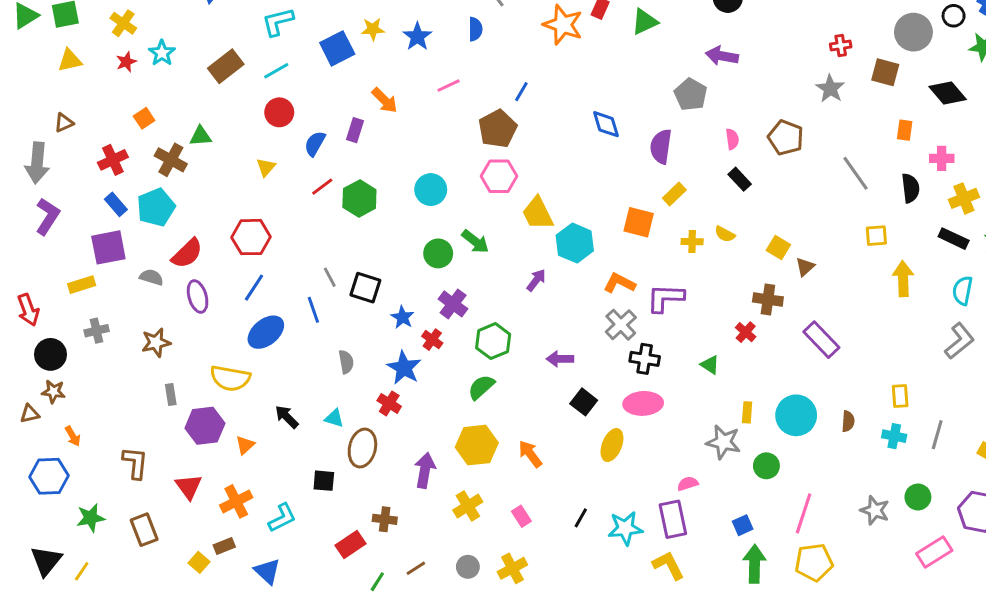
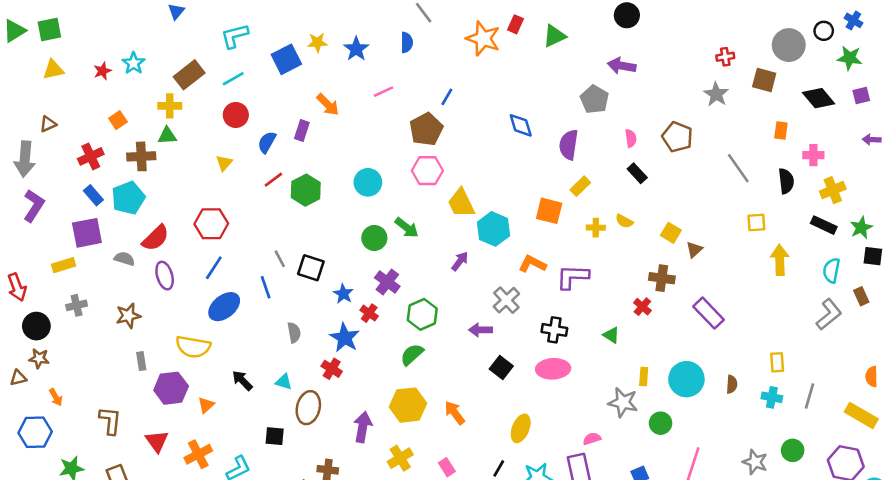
yellow cross: (123, 23) -> (170, 106), moved, turned -35
brown cross: (171, 160) -> (141, 156), turned -32
gray cross: (621, 325) -> (506, 300), moved
yellow ellipse: (612, 445) -> (521, 428), moved

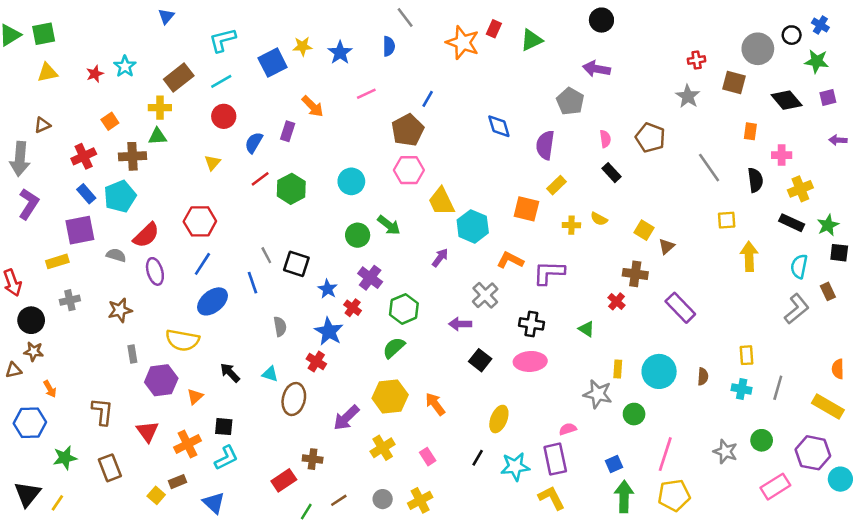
purple arrow: (363, 427) -> (346, 418), turned -144
black square: (275, 436) -> (224, 427), moved

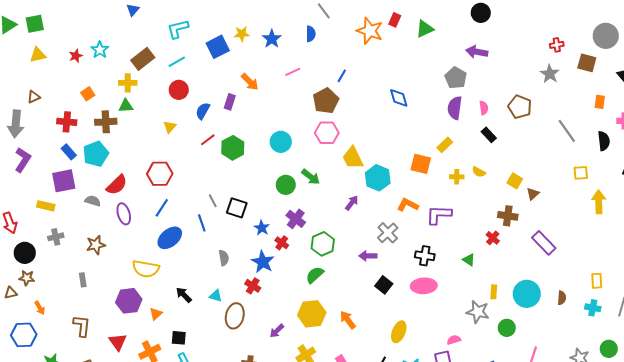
purple semicircle: (545, 145) -> (455, 108), moved
red cross: (84, 156) -> (67, 122), turned 30
yellow rectangle: (57, 261) -> (46, 206), turned 30
gray rectangle: (132, 354) -> (83, 280), moved
purple arrow: (346, 418) -> (277, 331), size x0.7

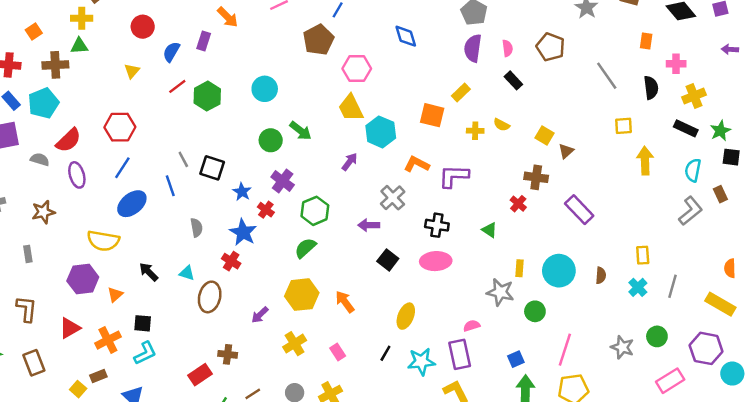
pink hexagon: (327, 133) -> (357, 69), moved
cyan cross: (593, 308) -> (638, 287), turned 35
red triangle: (118, 342) -> (70, 328), turned 36

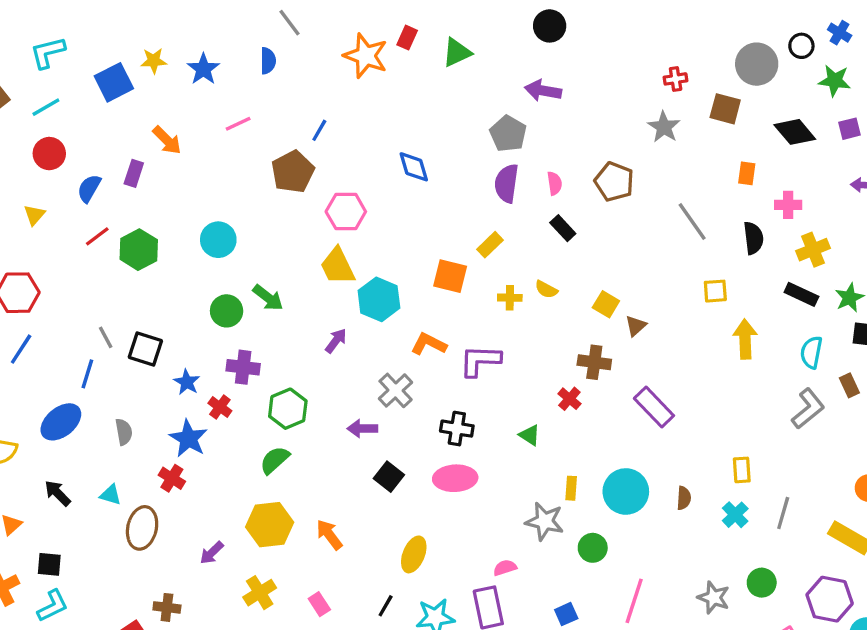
purple cross: (283, 181) -> (243, 367), turned -30
blue line: (170, 186) -> (87, 374), turned 36
blue ellipse: (132, 204) -> (61, 422), moved

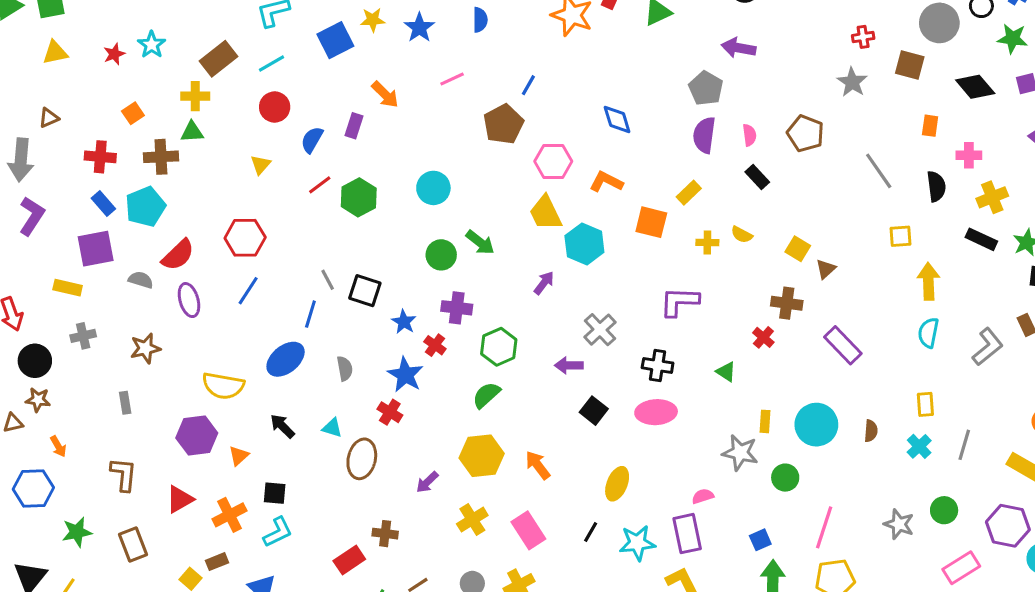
orange L-shape: (429, 344) -> (606, 182), moved
cyan semicircle: (811, 352) -> (928, 333), moved
pink rectangle: (319, 604) -> (528, 530), size x1.6

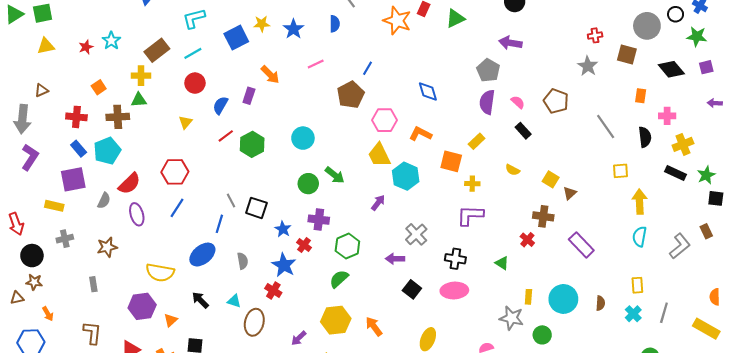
pink semicircle: (749, 135) -> (518, 102), turned -40
yellow cross: (707, 242) -> (472, 184), moved
gray semicircle: (141, 280) -> (104, 201), turned 98

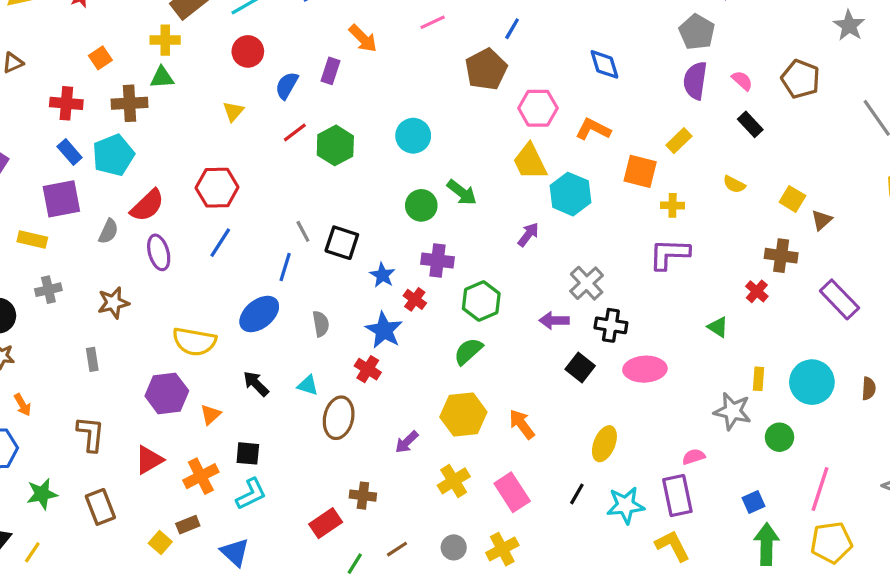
black cross: (455, 259) -> (611, 325), moved

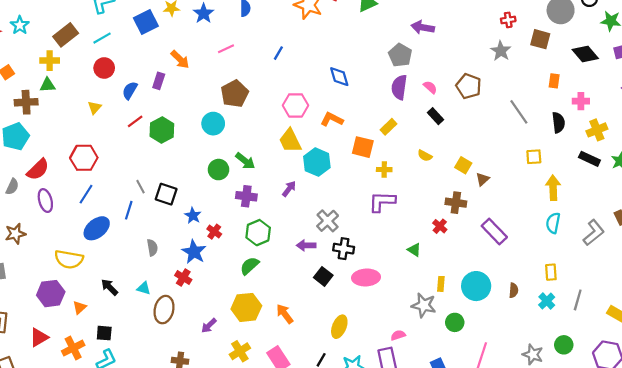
brown pentagon: (486, 69) -> (235, 94), moved
purple cross: (437, 261) -> (246, 196), moved
blue ellipse: (259, 314) -> (97, 228), moved

